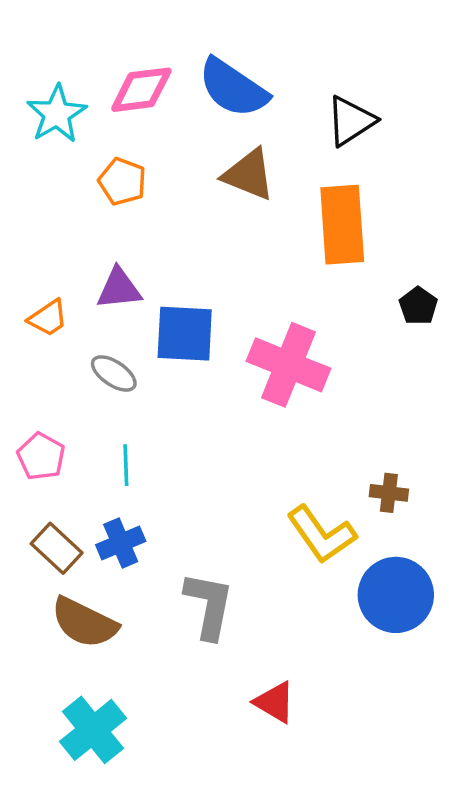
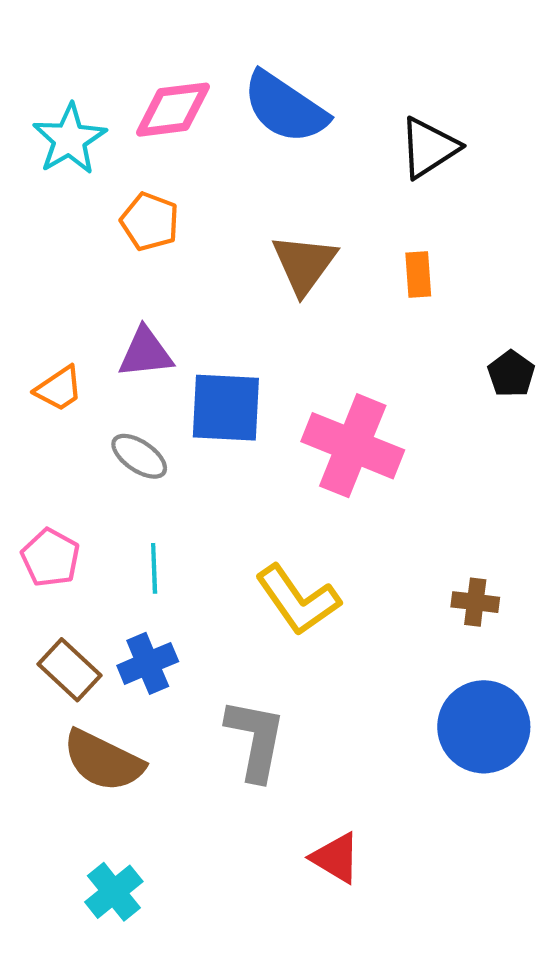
brown triangle: (249, 174) -> (304, 264), moved, turned 44
orange rectangle: (342, 225) -> (418, 274), size x0.5
yellow L-shape: (321, 534) -> (298, 600), moved
cyan cross: (93, 730) -> (114, 892), size x0.7

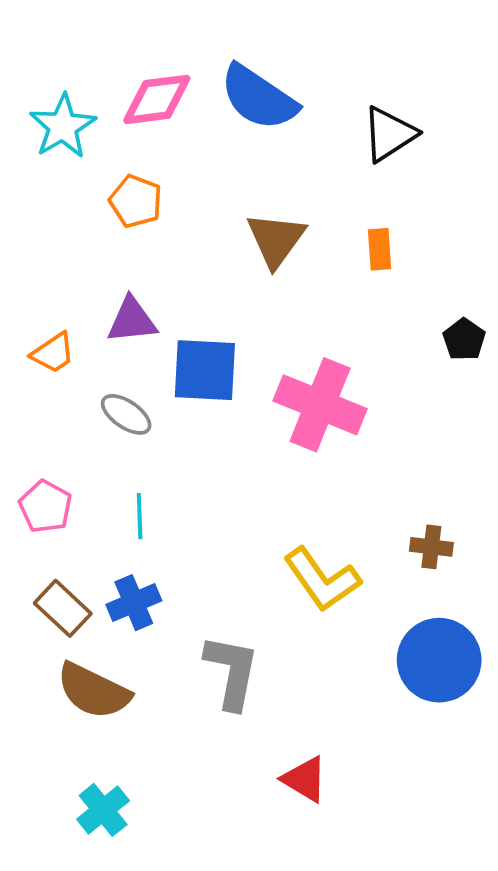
yellow L-shape: (298, 600) -> (322, 580), moved

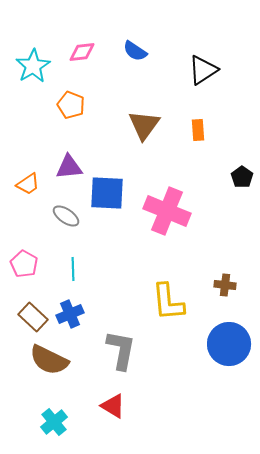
blue semicircle: (259, 98) -> (135, 51), size x0.6
pink diamond: (157, 99) -> (82, 52), size x0.7
yellow L-shape: (322, 580) -> (168, 302), turned 30
red triangle: (305, 779) -> (113, 406), moved

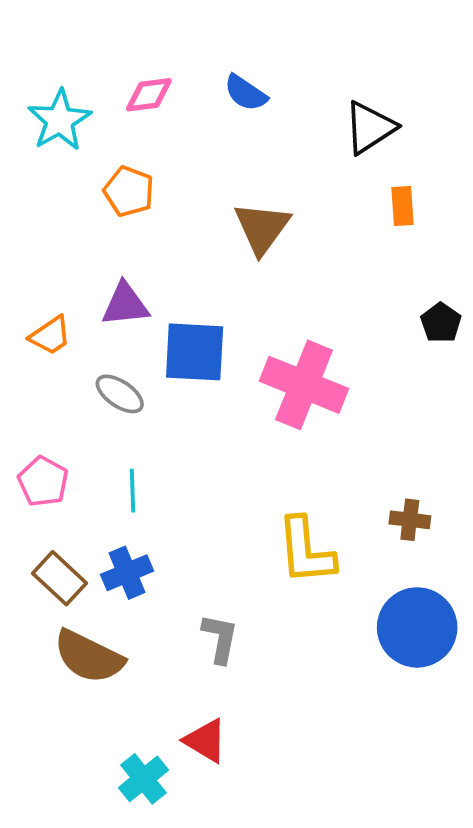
orange rectangle: (198, 130) -> (403, 206), moved
gray L-shape: (121, 350) -> (220, 638), size x0.7
cyan cross: (54, 422) -> (143, 779), moved

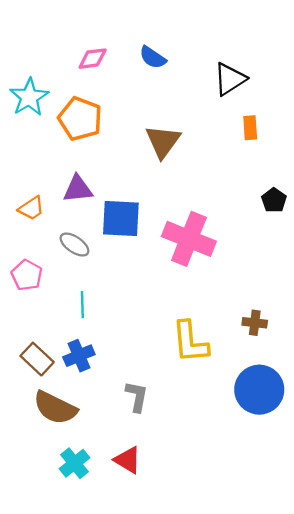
cyan star: (60, 120) -> (29, 97), moved
orange pentagon: (129, 191) -> (80, 119), size x1.4
pink pentagon: (43, 482) -> (27, 275), moved
cyan cross: (143, 779) -> (74, 463), moved

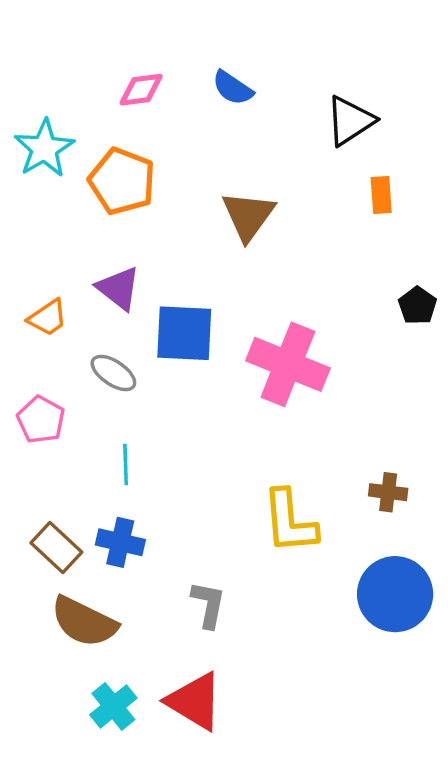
purple triangle: (78, 189) -> (119, 288), turned 44
blue cross: (79, 356) -> (120, 542), turned 36
red triangle: (128, 460) -> (195, 701), size x1.4

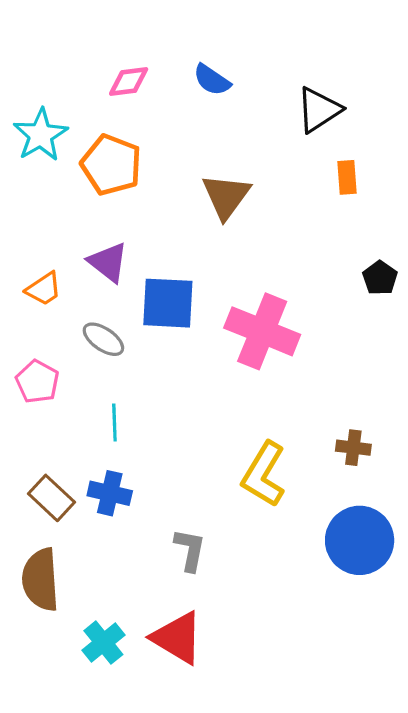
yellow L-shape: (290, 522) -> (264, 474), turned 36
brown semicircle: (84, 622) -> (41, 580), moved, turned 60

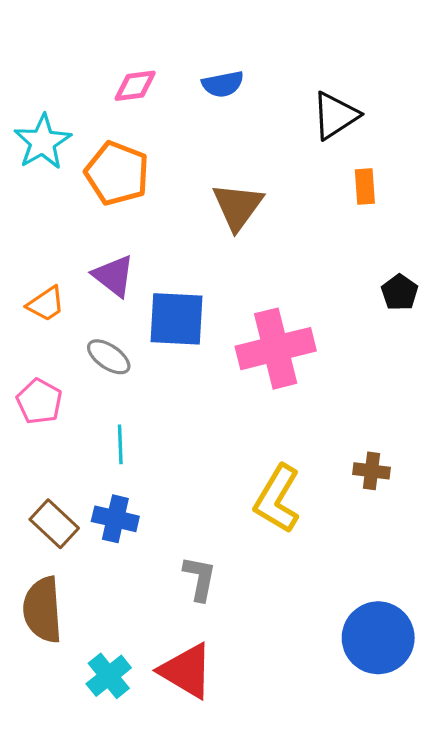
blue semicircle: (212, 80) -> (223, 84), turned -45
pink cross: (262, 331) -> (276, 349), turned -36
blue circle: (360, 540) -> (378, 638), moved

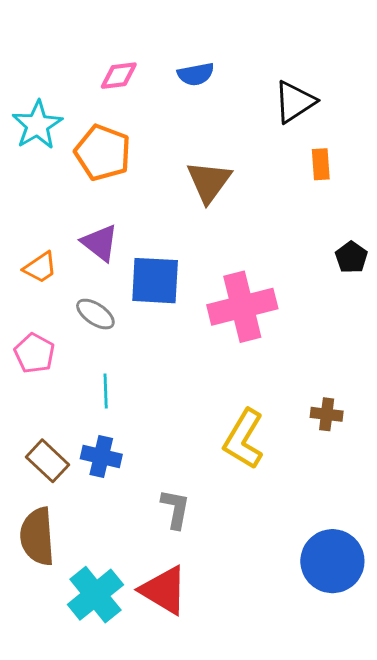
cyan cross: (109, 676) -> (95, 595), size x1.4

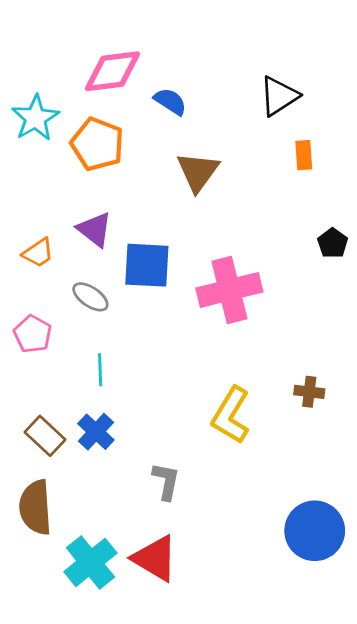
blue semicircle: (196, 74) -> (170, 101), moved, turned -136
pink diamond: (119, 76) -> (112, 71), size x1.6
blue cross: (101, 456) -> (96, 432), turned 30

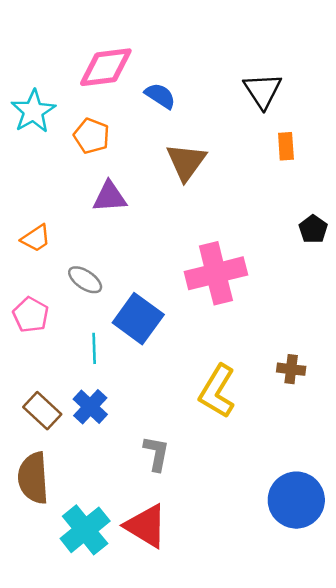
black triangle: (279, 96) -> (263, 91), turned -30
orange pentagon: (97, 144) -> (92, 136), size x0.7
purple triangle: (95, 229) -> (110, 197), moved, turned -42
blue square: (147, 265) -> (138, 319), moved, turned 33

